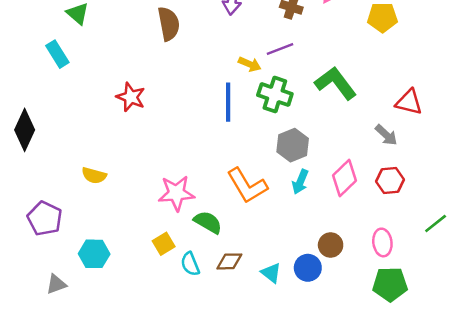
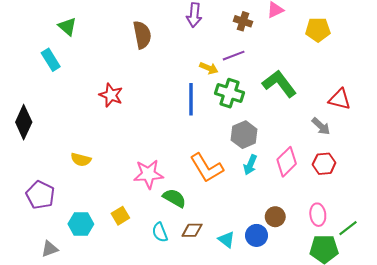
green line: (436, 224) -> (348, 228), moved
yellow square: (164, 244) -> (120, 216), moved

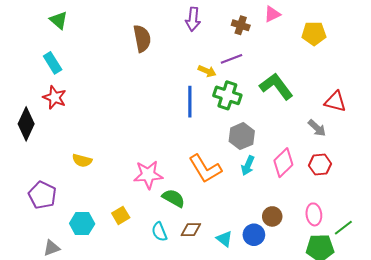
green triangle: (67, 27) -> (59, 20), moved
red star: (111, 95) -> (55, 97), moved

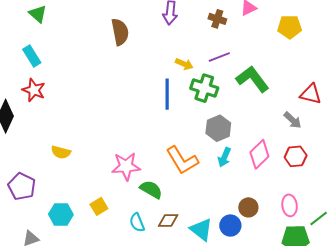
purple line: (232, 59) -> (219, 57), moved
cyan triangle: (224, 239) -> (201, 230), size x1.4

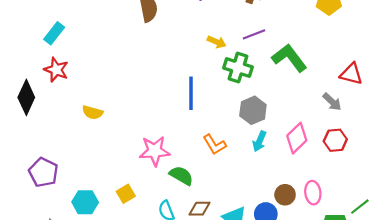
cyan rectangle: (32, 56) -> (54, 33), turned 70
blue line: (167, 94) -> (191, 93), moved
yellow semicircle: (61, 152) -> (93, 112), moved
orange L-shape: (182, 160) -> (214, 145), size x0.7
pink ellipse: (290, 205) -> (313, 193), moved

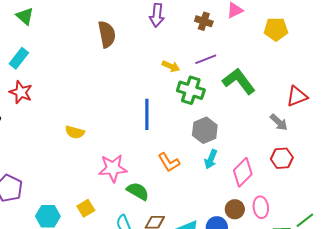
red triangle: (351, 74) -> (297, 96), turned -35
yellow semicircle: (93, 112) -> (75, 132), moved
pink diamond: (297, 138) -> (243, 172), moved

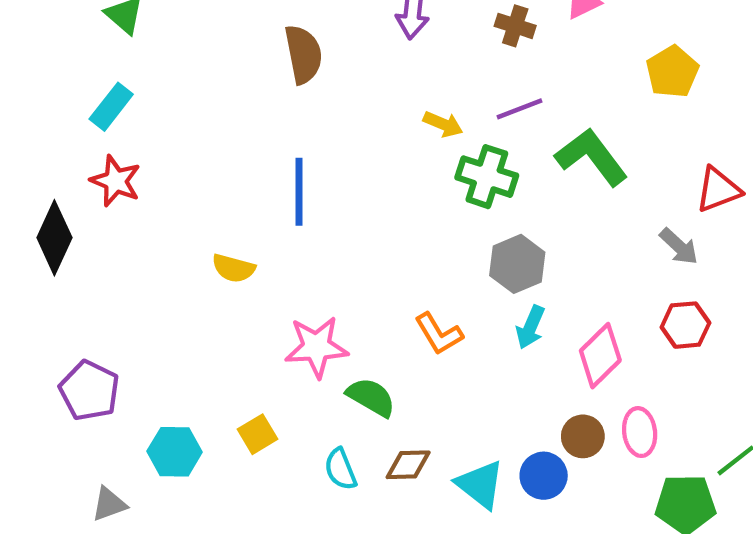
yellow pentagon: (276, 29) -> (672, 72), moved, turned -30
blue line: (147, 114) -> (299, 192), moved

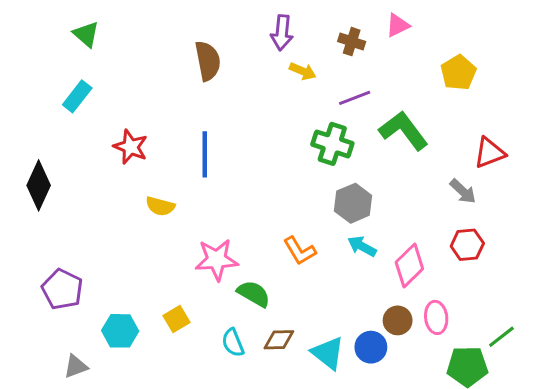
yellow arrow: (443, 124) -> (303, 71), moved
red star: (116, 181) -> (131, 147), moved
cyan arrow: (530, 327) -> (362, 246), turned 96

